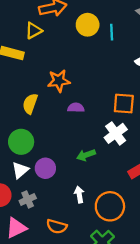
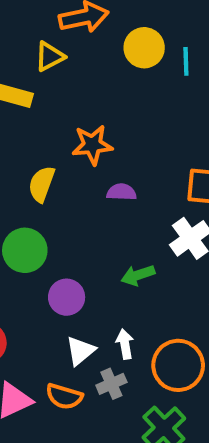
white triangle: (20, 170) -> (80, 351), moved
gray cross: (28, 199) -> (111, 384), moved
orange semicircle: (57, 226) -> (64, 396), moved

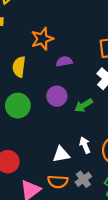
purple circle: (67, 297) -> (57, 96), moved
white triangle: (80, 351) -> (61, 154), turned 42
gray cross: (111, 384) -> (83, 179), moved

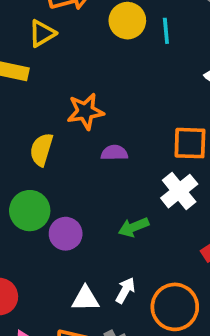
purple circle: (57, 96) -> (66, 234), moved
white arrow: (85, 145) -> (125, 290), turned 42

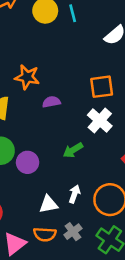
orange star: (85, 111) -> (27, 77), turned 30

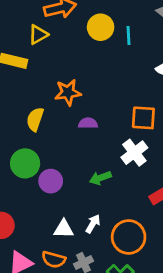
orange star: (27, 77) -> (68, 92), turned -30

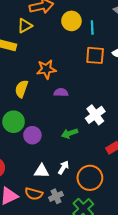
orange square: (143, 118) -> (95, 55), moved

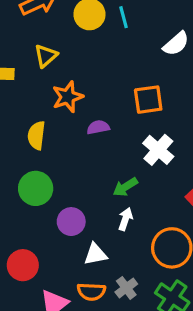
yellow triangle: (25, 26) -> (46, 56), moved
orange square: (95, 55) -> (148, 100), moved
purple circle: (32, 135) -> (71, 222), moved
white arrow: (63, 168) -> (125, 219), moved

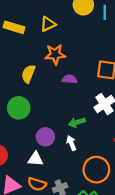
white arrow: (125, 219) -> (71, 143), turned -56
purple circle: (71, 222) -> (45, 137), moved
white triangle: (95, 254) -> (35, 159), moved

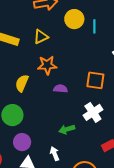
purple circle: (45, 137) -> (22, 142), moved
white arrow: (71, 143) -> (55, 154), moved

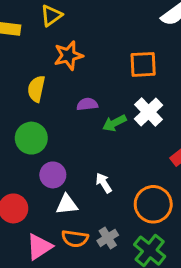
purple semicircle: (60, 89) -> (87, 104), moved
green arrow: (67, 129) -> (114, 123), moved

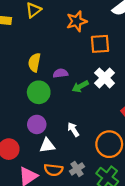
orange star: (68, 55) -> (77, 21), moved
yellow semicircle: (36, 89) -> (34, 62), moved
green circle: (31, 138) -> (39, 92), moved

